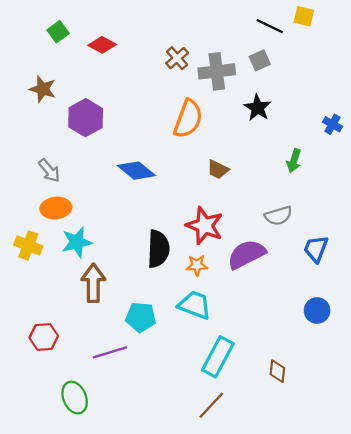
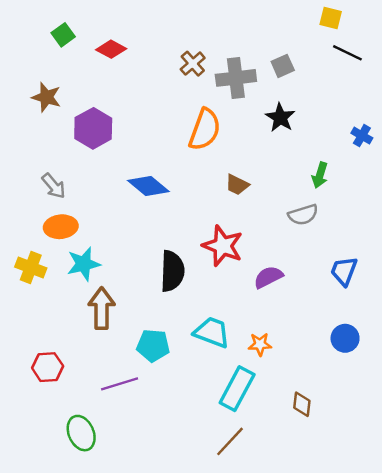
black line: (270, 26) -> (347, 53), moved
gray semicircle: (278, 216) -> (303, 215), moved
purple semicircle: (247, 254) -> (268, 277), size x0.7
orange star: (197, 265) -> (260, 344), moved

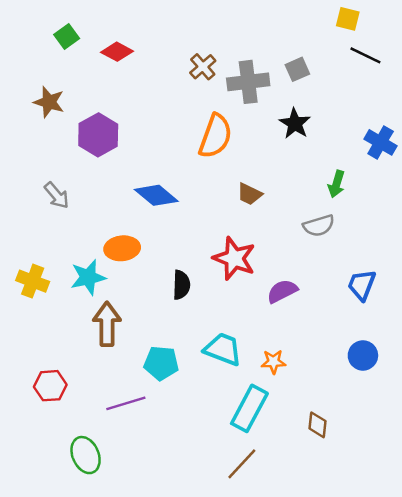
blue cross: (362, 136) -> (381, 142), size x1.4
orange ellipse: (61, 227) -> (122, 248), moved
black semicircle: (172, 271) -> (181, 285), size x0.7

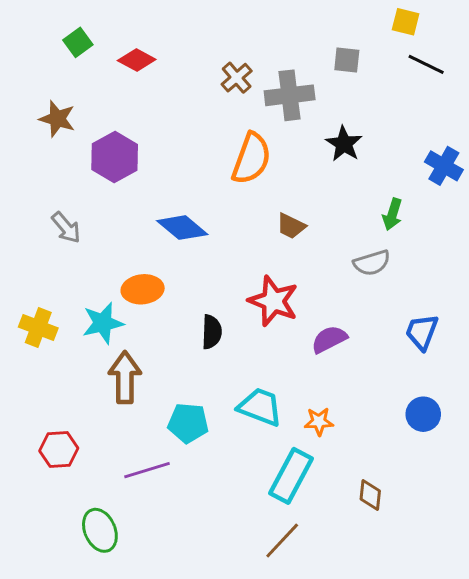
gray square: (297, 69) -> (347, 60), moved, turned 30

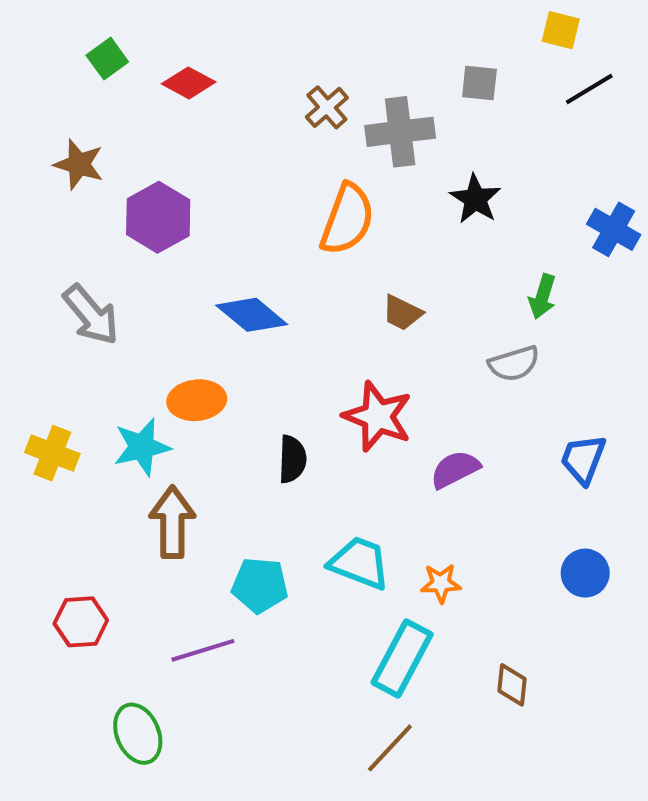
black line: (426, 64) -> (589, 89), turned -57
gray arrow: (66, 228) -> (91, 315), size x1.4

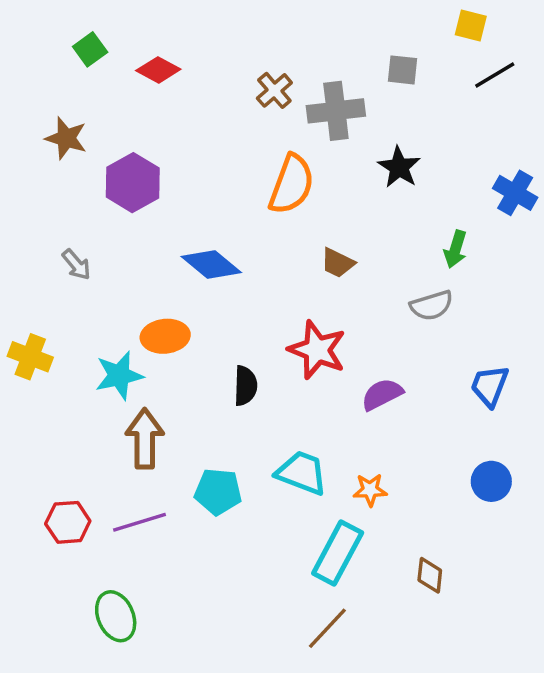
gray arrow: (91, 315) -> (76, 265), size x0.6
yellow cross: (52, 453) -> (30, 357), moved
purple line: (203, 650) -> (140, 522), moved

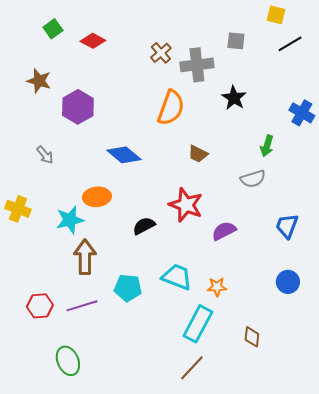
black semicircle: (245, 386) -> (144, 226), turned -120

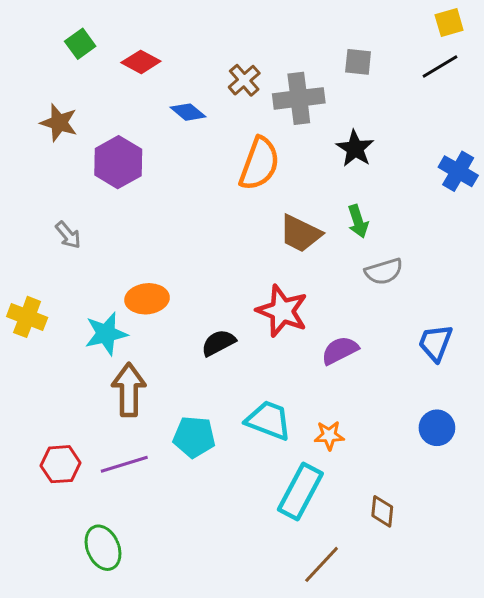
yellow square: (276, 15) -> (449, 22), moved, turned -30
green arrow: (267, 146) -> (358, 221), moved, turned -35
brown trapezoid: (198, 154) -> (300, 233), size x1.4
blue diamond: (124, 155) -> (188, 112), moved, size x0.7
brown line: (192, 368) -> (322, 564), moved

